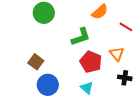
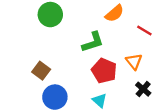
black cross: (125, 78) -> (143, 89), turned 32

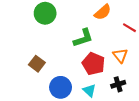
black cross: (143, 89) -> (118, 84), moved, turned 32
blue circle: (55, 97) -> (61, 87), moved

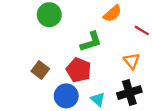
red pentagon: (93, 64) -> (79, 70), moved
black cross: (118, 84) -> (129, 93), size x1.5

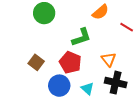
orange triangle: (132, 61) -> (109, 59), moved
black cross: (129, 93) -> (116, 83), turned 30

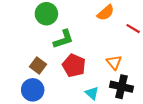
green L-shape: (81, 37) -> (63, 39), moved
blue circle: (59, 86) -> (33, 90), moved

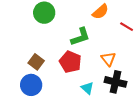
green L-shape: (63, 39) -> (80, 37), moved

